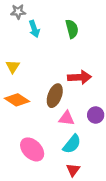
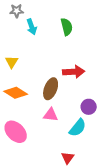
pink triangle: (67, 118) -> (51, 115), moved
cyan semicircle: (72, 144) -> (78, 128), moved
pink ellipse: (32, 149) -> (16, 132), moved

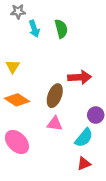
green semicircle: (67, 27) -> (61, 29), moved
red triangle: (68, 158) -> (84, 164), moved, turned 32

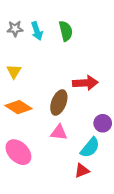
gray star: (18, 12) -> (15, 29), moved
red triangle: (84, 164) -> (82, 171), moved

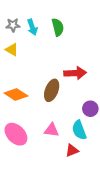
yellow triangle: (14, 71) -> (12, 50), moved, turned -32
pink triangle: (59, 132) -> (52, 130), moved
cyan semicircle: (90, 147) -> (79, 130), turned 120

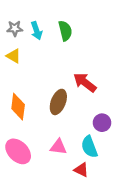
red arrow: (75, 73) -> (85, 82), turned -140
orange diamond: (16, 94) -> (18, 107), turned 65
red triangle: (72, 150) -> (81, 170), turned 48

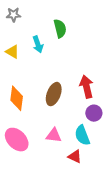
gray star: (15, 28) -> (13, 15), moved
cyan arrow: (37, 31) -> (38, 44), moved
red arrow: (85, 82) -> (86, 87), moved, turned 40

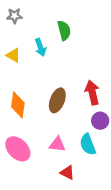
red triangle: (75, 156) -> (67, 173), moved

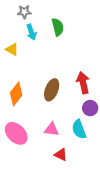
gray star: (14, 16) -> (24, 12), moved
cyan arrow: (40, 47) -> (31, 32), moved
orange diamond: (18, 105) -> (16, 94), turned 30

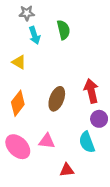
yellow triangle: (12, 49) -> (19, 62), moved
pink triangle: (52, 129) -> (47, 141), moved
red triangle: (61, 155) -> (67, 170), turned -32

